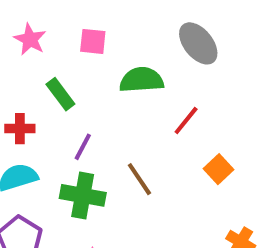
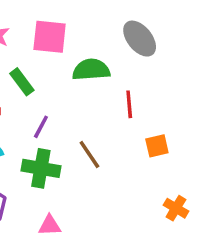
pink square: (93, 41) -> (50, 37), size x1.5
red line: (186, 120) -> (129, 104), turned -44
orange square: (219, 169) -> (157, 146), turned 30

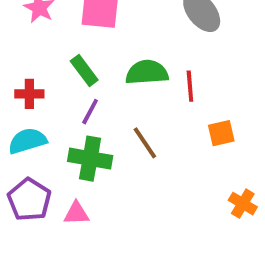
green semicircle: (91, 70) -> (147, 72), moved
green rectangle: (22, 82) -> (84, 70), moved
pink triangle: (50, 225) -> (76, 213), moved

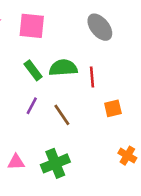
green rectangle: (84, 70) -> (33, 70), moved
purple line: (90, 112) -> (32, 106), moved
green cross: (90, 159) -> (55, 163), moved, turned -32

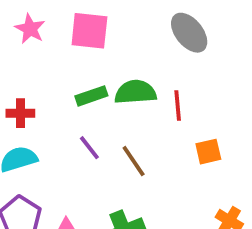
green rectangle: (33, 70) -> (91, 96), turned -72
purple line: (32, 106) -> (89, 148), turned -66

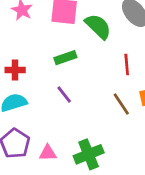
green semicircle: (135, 92) -> (98, 26), moved, turned 48
brown line: (134, 161) -> (121, 104), moved

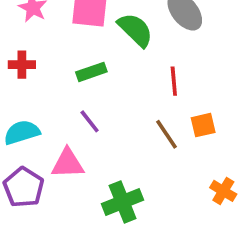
red cross: (15, 70) -> (22, 65), moved
pink triangle: (48, 153) -> (68, 164), moved, size x1.4

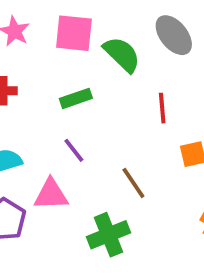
brown line: (166, 134) -> (133, 183), moved

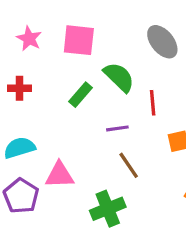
green semicircle: (122, 54) -> (119, 77), moved
green rectangle: (76, 98) -> (80, 95), turned -30
purple line: (74, 150) -> (117, 128), moved, turned -60

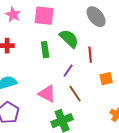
green rectangle: (80, 95) -> (45, 50), turned -49
purple line: (117, 128) -> (68, 71), turned -48
pink triangle: (60, 175) -> (47, 94), moved, turned 30

